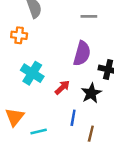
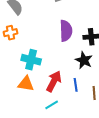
red arrow: (62, 87) -> (54, 81), moved, size x1.5
orange triangle: (15, 117) -> (26, 84), moved, turned -42

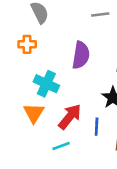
purple semicircle: (66, 31) -> (81, 55), moved
orange triangle: (26, 84) -> (34, 113), turned 42

